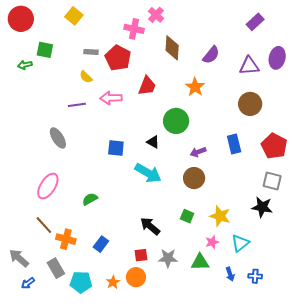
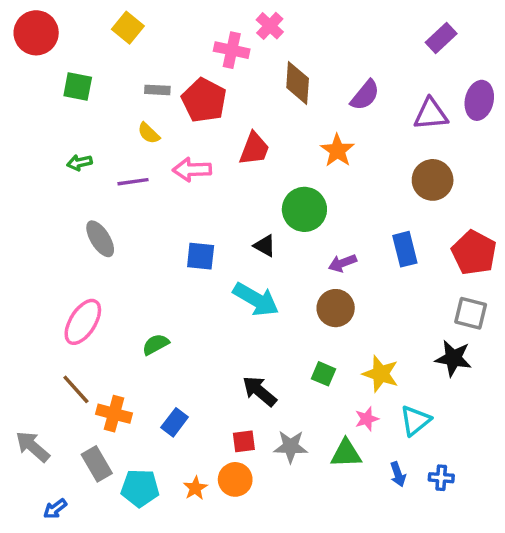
green arrow: (25, 65) -> (79, 163), moved
blue arrow: (28, 283) -> (55, 509), moved

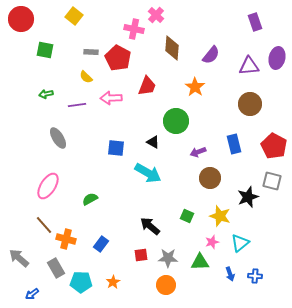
purple rectangle: (441, 38) -> (255, 22), turned -66
brown circle: (336, 308) -> (210, 178), moved
black star: (453, 358) -> (248, 197), moved, turned -30
orange circle: (235, 479) -> (166, 285), moved

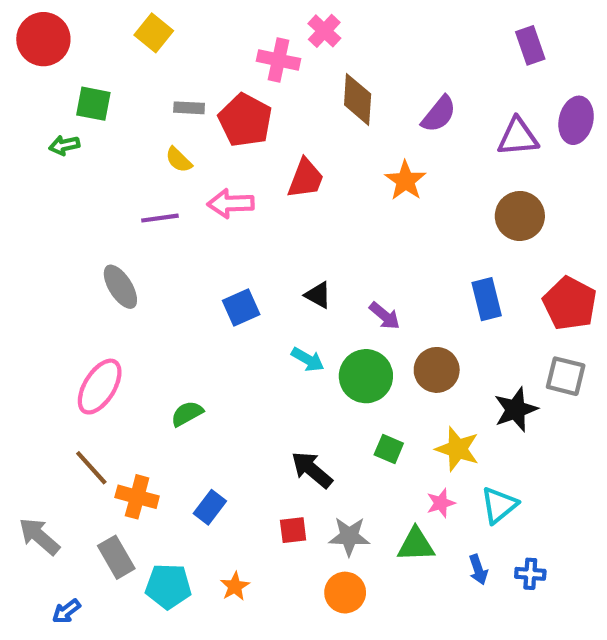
green arrow: (46, 94) -> (64, 145), moved
green circle: (176, 121) -> (366, 376), moved
blue square: (116, 148) -> (241, 308), turned -30
purple arrow: (198, 152) -> (385, 316), moved, turned -119
cyan arrow: (148, 173) -> (308, 360), size x0.6

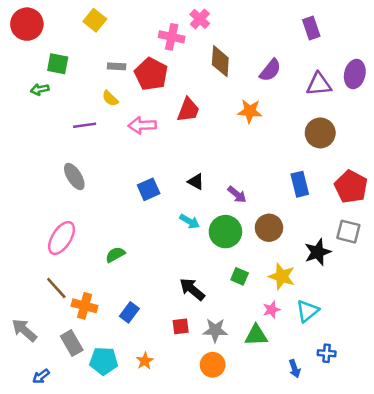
purple rectangle: (530, 45) -> (311, 28), moved
orange star: (405, 181) -> (250, 111), turned -30
purple line: (160, 218) -> (85, 125), moved
blue arrow: (478, 570) -> (295, 369), moved

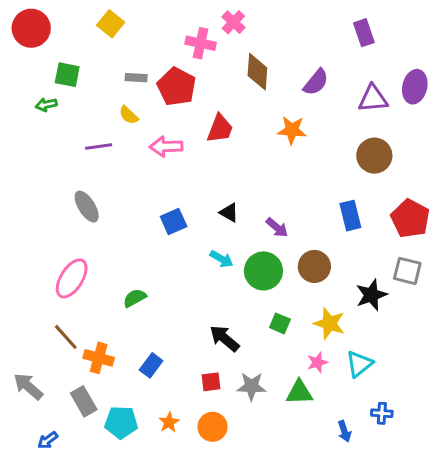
orange circle: (213, 365) -> (213, 427), moved

